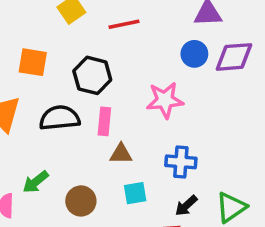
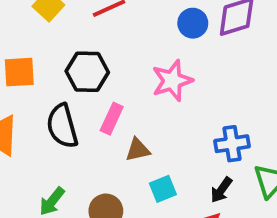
black semicircle: (60, 118) -> (62, 126), turned -87
pink rectangle: (104, 121) -> (112, 119), turned 32
blue cross: (181, 162) -> (232, 144), moved

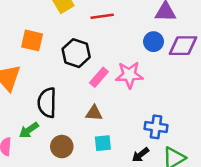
pink rectangle: (112, 119) -> (99, 77), moved
black semicircle: (62, 126) -> (47, 103), moved

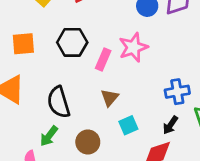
brown triangle: (94, 113) -> (110, 98), turned -36

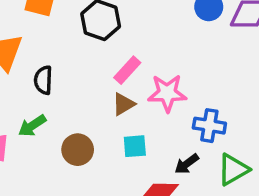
pink star: (133, 47) -> (167, 93), moved
pink rectangle: (103, 60) -> (127, 70), moved
black semicircle: (59, 102) -> (43, 80), moved, size x0.7

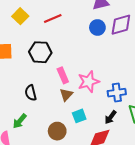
pink rectangle: (127, 70) -> (63, 75), turned -49
black semicircle: (43, 80) -> (31, 93), moved
brown circle: (78, 150) -> (57, 131), moved

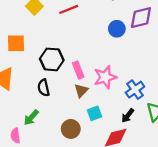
blue circle: (97, 27) -> (117, 29), moved
black hexagon: (40, 52) -> (52, 59), moved
blue cross: (117, 93) -> (135, 90), turned -30

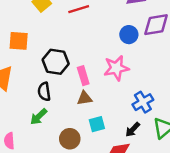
pink star: (105, 77) -> (116, 68), moved
brown triangle: (81, 91) -> (85, 98), turned 32
green arrow: (31, 118) -> (39, 117), moved

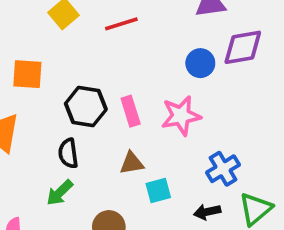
pink rectangle: (83, 76) -> (131, 111), moved
cyan square: (97, 124) -> (158, 191), moved
black arrow: (133, 130) -> (207, 212), turned 35

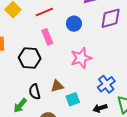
blue circle: (200, 63) -> (74, 24), moved
pink rectangle: (131, 111) -> (47, 37), moved
black semicircle: (68, 153) -> (35, 92), moved

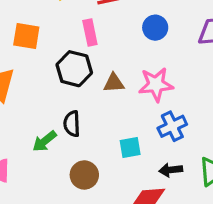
pink rectangle: (47, 37) -> (90, 33), moved
blue cross: (106, 84) -> (172, 126), moved
brown triangle: (57, 86) -> (114, 83), moved

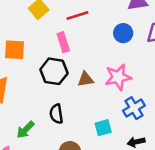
blue circle: (155, 28) -> (123, 33), moved
green arrow: (45, 141) -> (25, 130), moved

